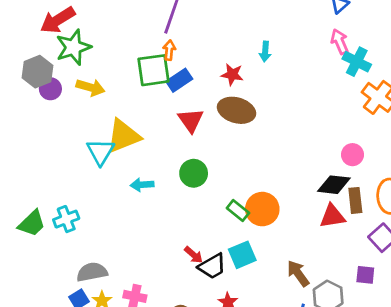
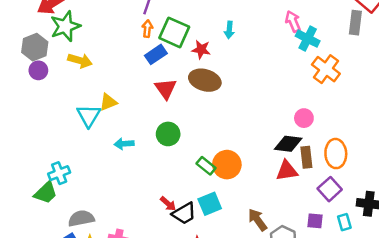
green square: (153, 70) -> (174, 32), moved, turned 32
purple circle: (50, 89) -> (38, 70), moved
yellow triangle: (123, 136) -> (108, 102), size x0.6
green trapezoid: (32, 223) -> (46, 193), moved

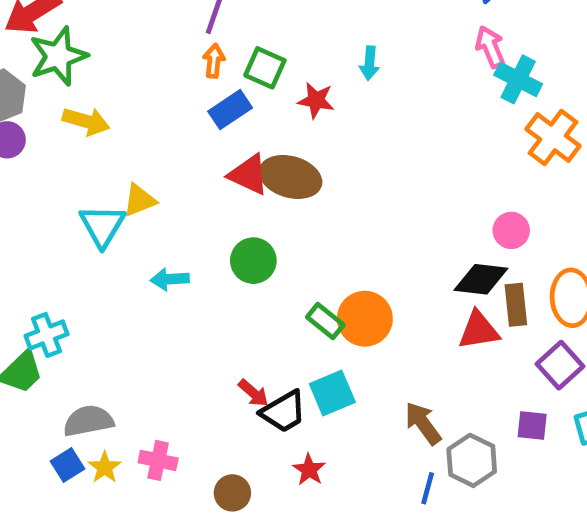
green square: (174, 32) -> (265, 68), size x0.7
brown ellipse: (205, 80) -> (291, 177), moved
red triangle: (166, 89) -> (249, 175), turned -30

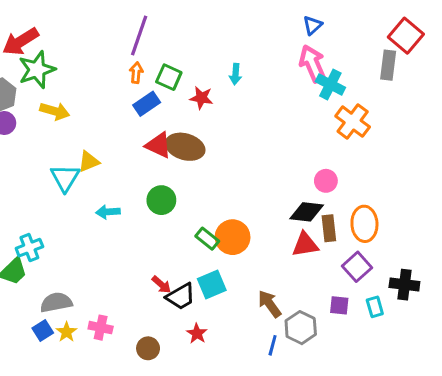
pink arrow: (490, 47) -> (313, 64), size x1.4

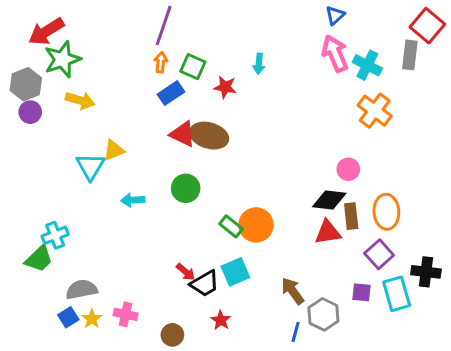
cyan cross: (330, 84) -> (367, 65), moved
cyan rectangle: (375, 307) -> (397, 294), size x1.6

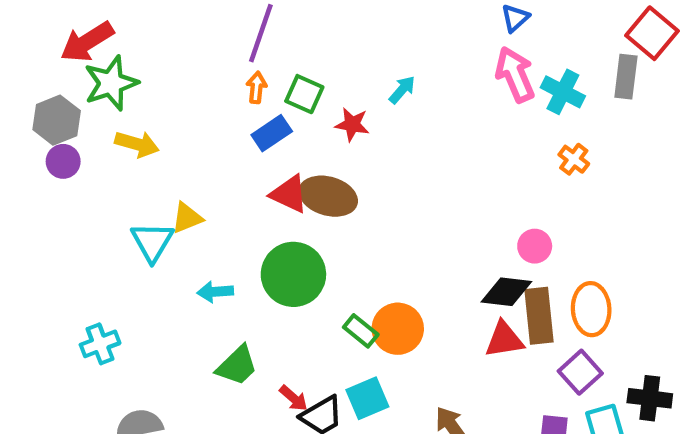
cyan arrow: (259, 64) -> (402, 90), turned -144
orange cross: (375, 111) -> (574, 159), size x0.6
green circle: (186, 188) -> (293, 274), size x1.5
brown rectangle: (351, 216) -> (539, 316), size x1.4
green trapezoid: (39, 259) -> (237, 366), moved

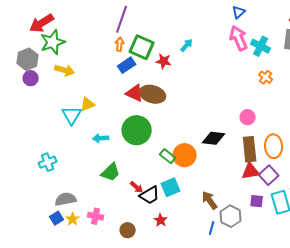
green square: (304, 94) -> (142, 47), size x1.4
black diamond: (506, 292) -> (214, 138), moved
red triangle: (504, 340) -> (251, 171), moved

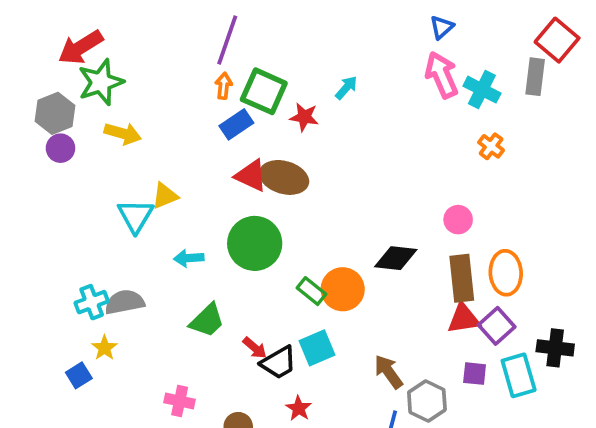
gray semicircle: (66, 199) -> (125, 302), moved
blue square: (57, 218) -> (79, 375), moved
yellow star: (73, 219) -> (104, 348), moved

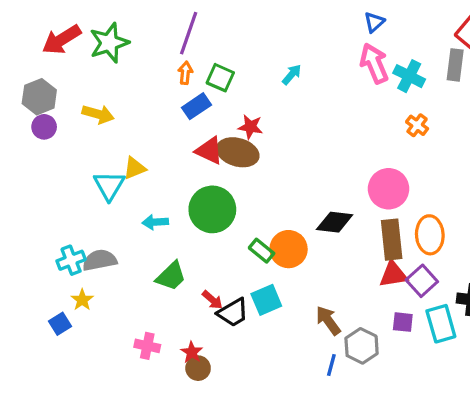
green star: (101, 82) -> (109, 43), moved
green square: (264, 91) -> (220, 78), size x0.7
red star: (304, 117) -> (250, 127), moved
pink circle: (458, 220) -> (389, 189), size x1.6
red star: (299, 408) -> (192, 352), moved

